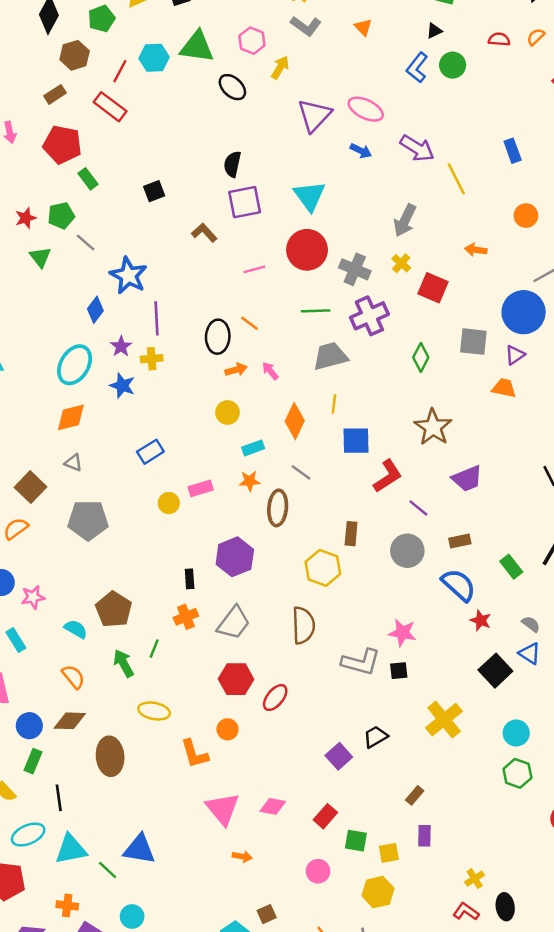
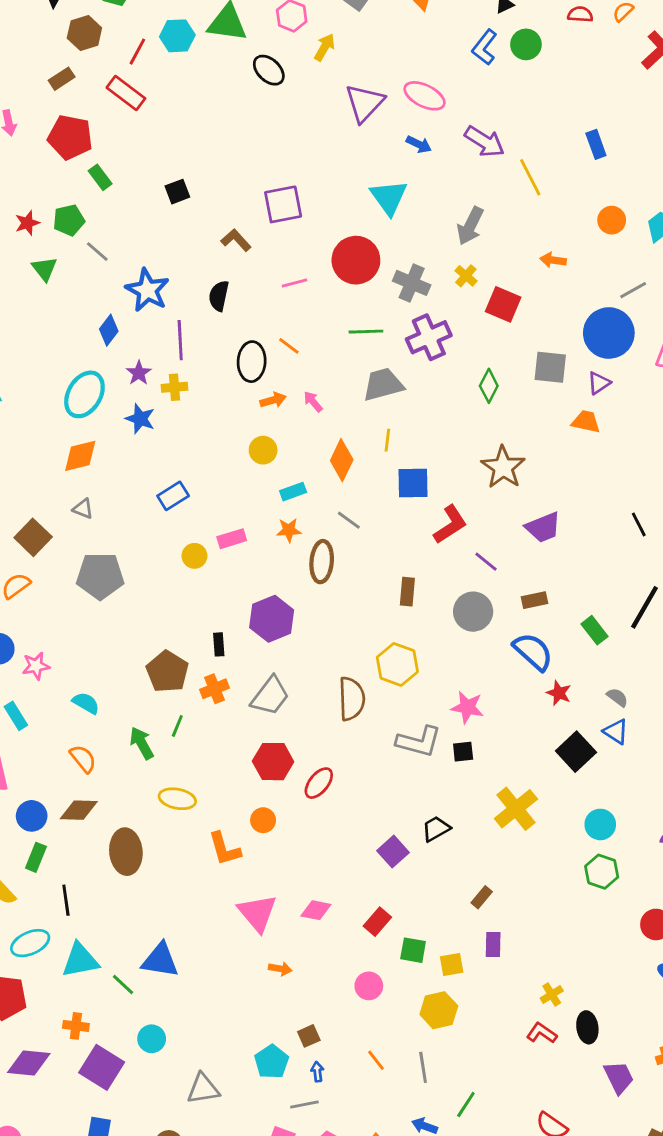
black semicircle: (232, 164) -> (219, 296), moved
cyan triangle: (309, 196) -> (389, 197), moved
yellow hexagon: (323, 568) -> (397, 664), moved
brown pentagon: (114, 609) -> (167, 672), moved

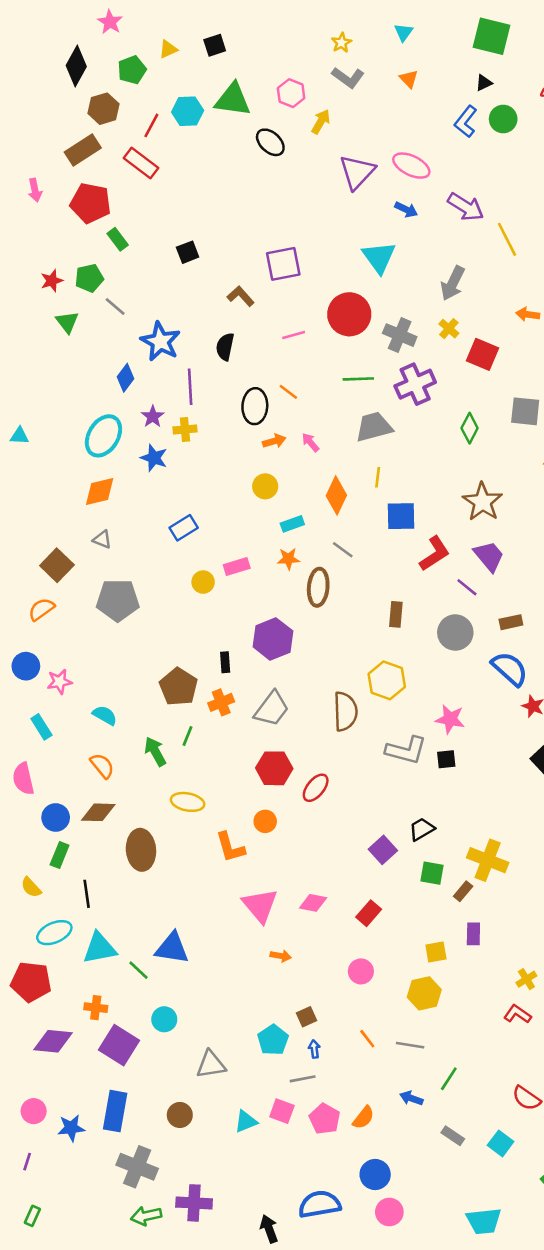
brown rectangle: (62, 79) -> (83, 150), size x1.5
purple trapezoid: (543, 527) -> (489, 556), moved, turned -108
yellow cross: (516, 809) -> (488, 860), moved, turned -30
green square: (413, 950) -> (432, 873), moved
gray line: (423, 1067) -> (410, 1045), turned -72

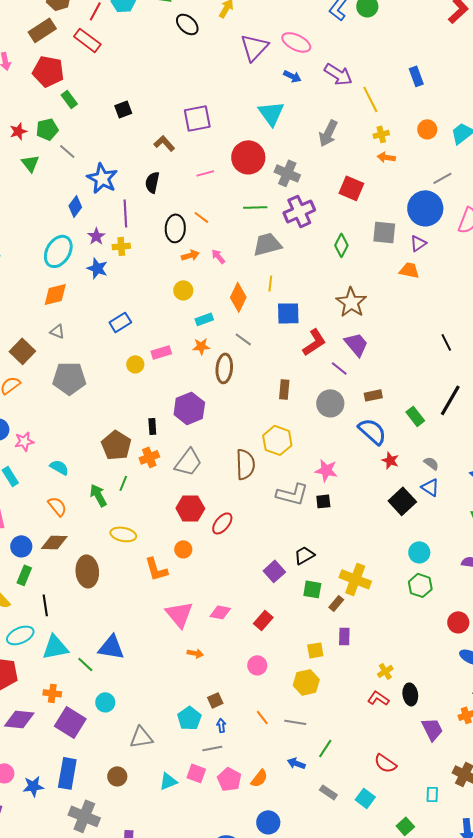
yellow cross: (449, 329) -> (381, 134), moved, turned 35

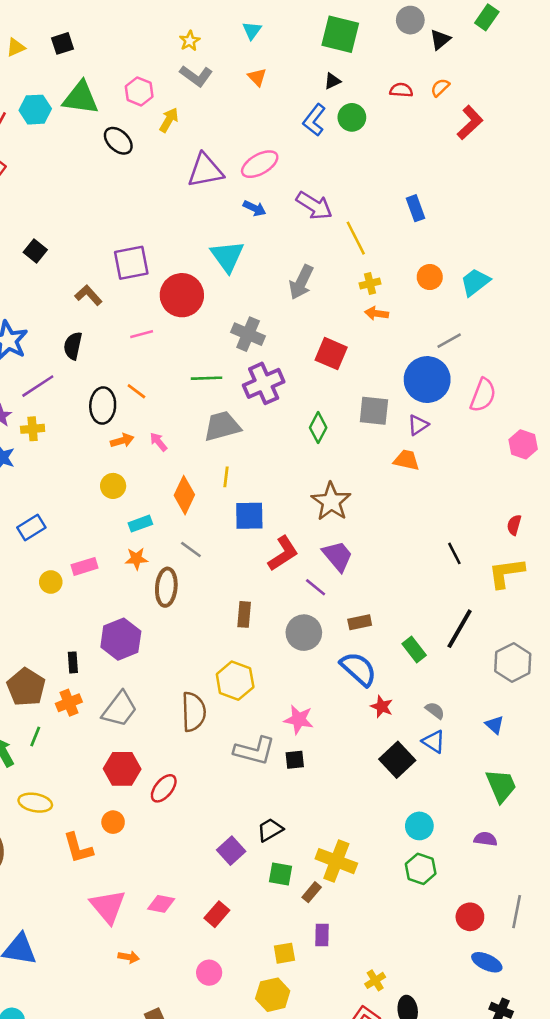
pink ellipse: (296, 42) -> (260, 164), turned -56
purple triangle: (254, 47) -> (205, 171), turned 36
black square: (123, 109) -> (35, 251), turned -30
red circle: (248, 157) -> (182, 295), moved
purple line: (125, 213) -> (38, 386), turned 60

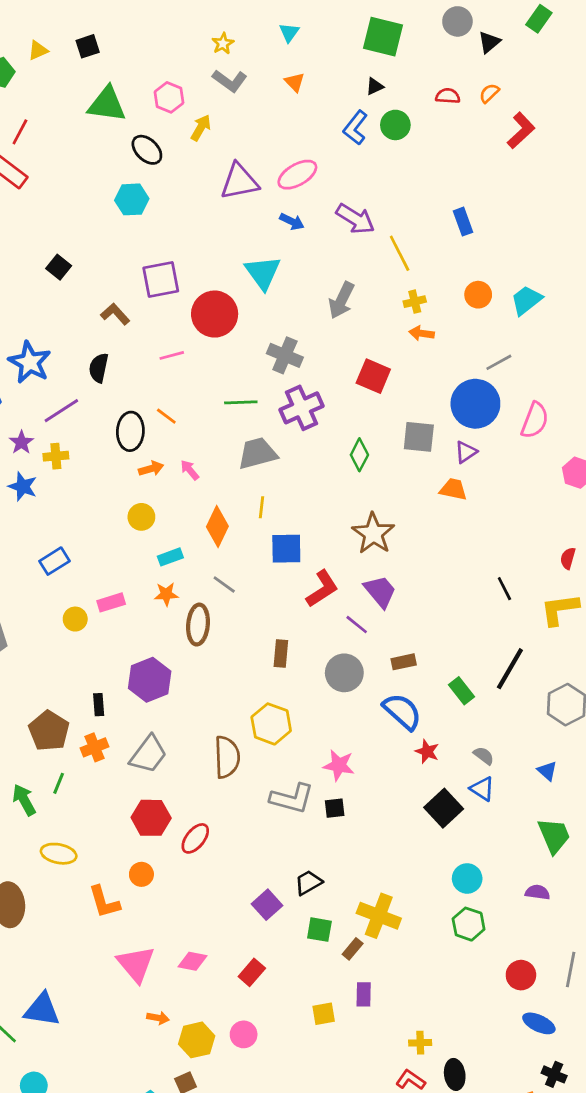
cyan hexagon: (35, 110) -> (132, 199), moved
yellow cross: (375, 980) -> (420, 1043), turned 30
yellow hexagon: (273, 995) -> (197, 1040), moved

